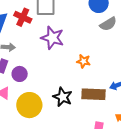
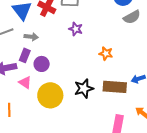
purple star: (52, 38) -> (76, 29), size x0.6
black star: (63, 97) -> (84, 88), turned 30

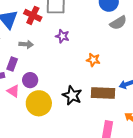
gray arrow: (31, 37) -> (26, 44), moved
purple circle: (42, 64) -> (30, 80), moved
black star: (84, 88) -> (72, 95), turned -30

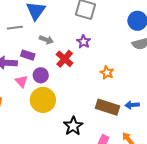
red cross: (33, 15) -> (65, 59), moved
purple rectangle: (12, 64) -> (28, 55), turned 72
black star: (72, 95) -> (73, 126), moved

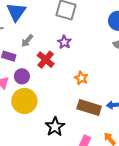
gray arrow: (46, 40) -> (27, 41), turned 112
orange star: (107, 73) -> (81, 78), moved

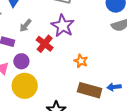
purple star: (64, 42) -> (63, 26), size x1.6

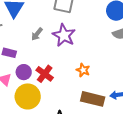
gray arrow: (25, 25) -> (37, 34), moved
red cross: (45, 44) -> (45, 74), moved

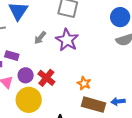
orange star: (83, 70) -> (84, 83), moved

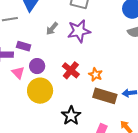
purple star: (67, 40) -> (79, 31), turned 30
red cross: (46, 78) -> (71, 70), moved

